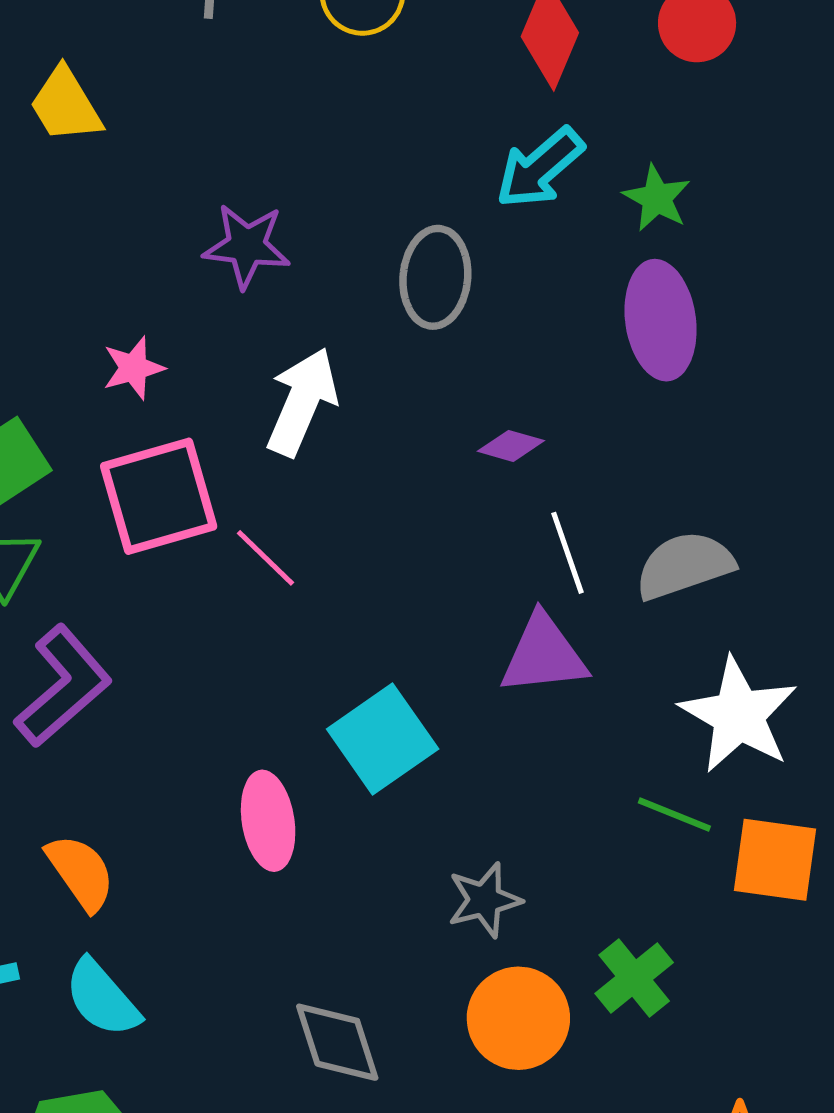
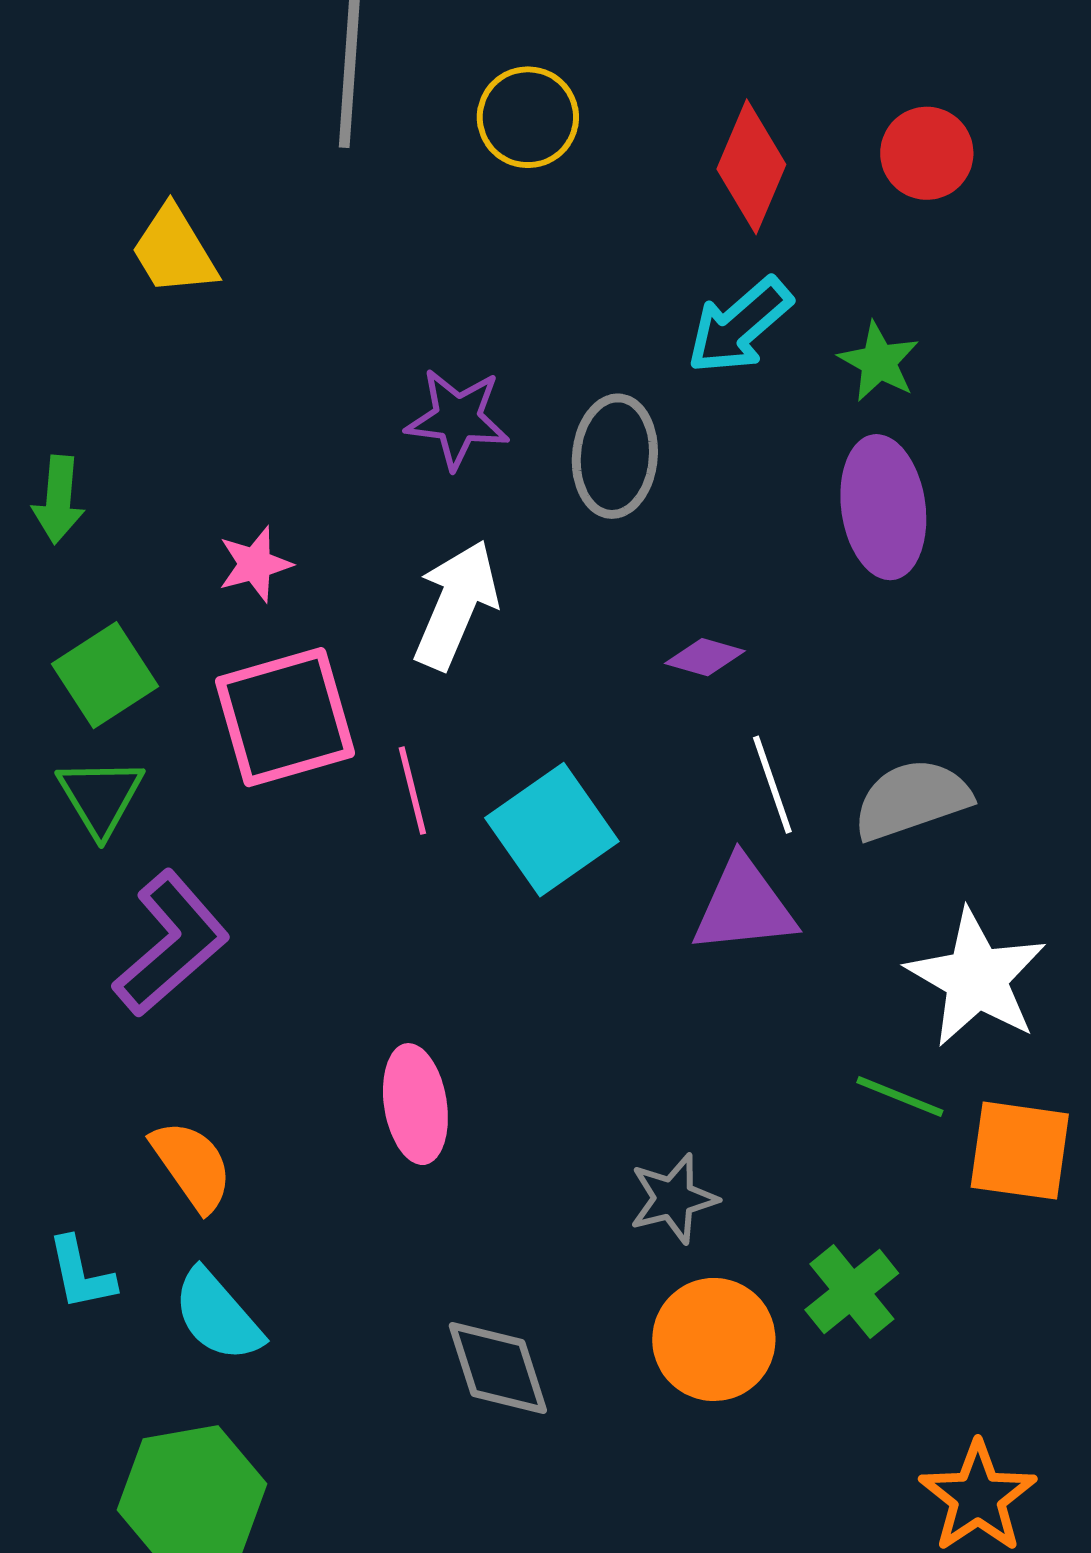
purple star: (247, 246) -> (457, 419), moved
pink line: (266, 558) -> (412, 791), turned 32
cyan square: (383, 739) -> (552, 830), moved

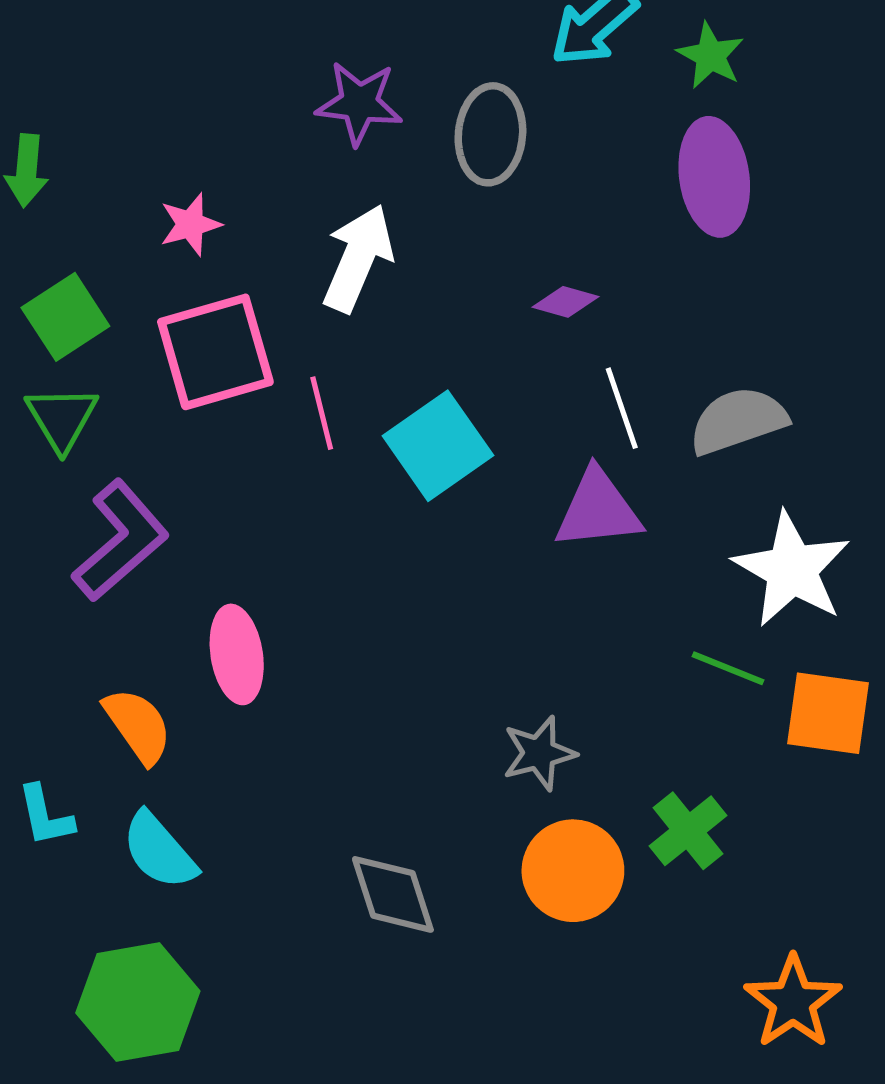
pink ellipse: (415, 1104) -> (237, 654), moved

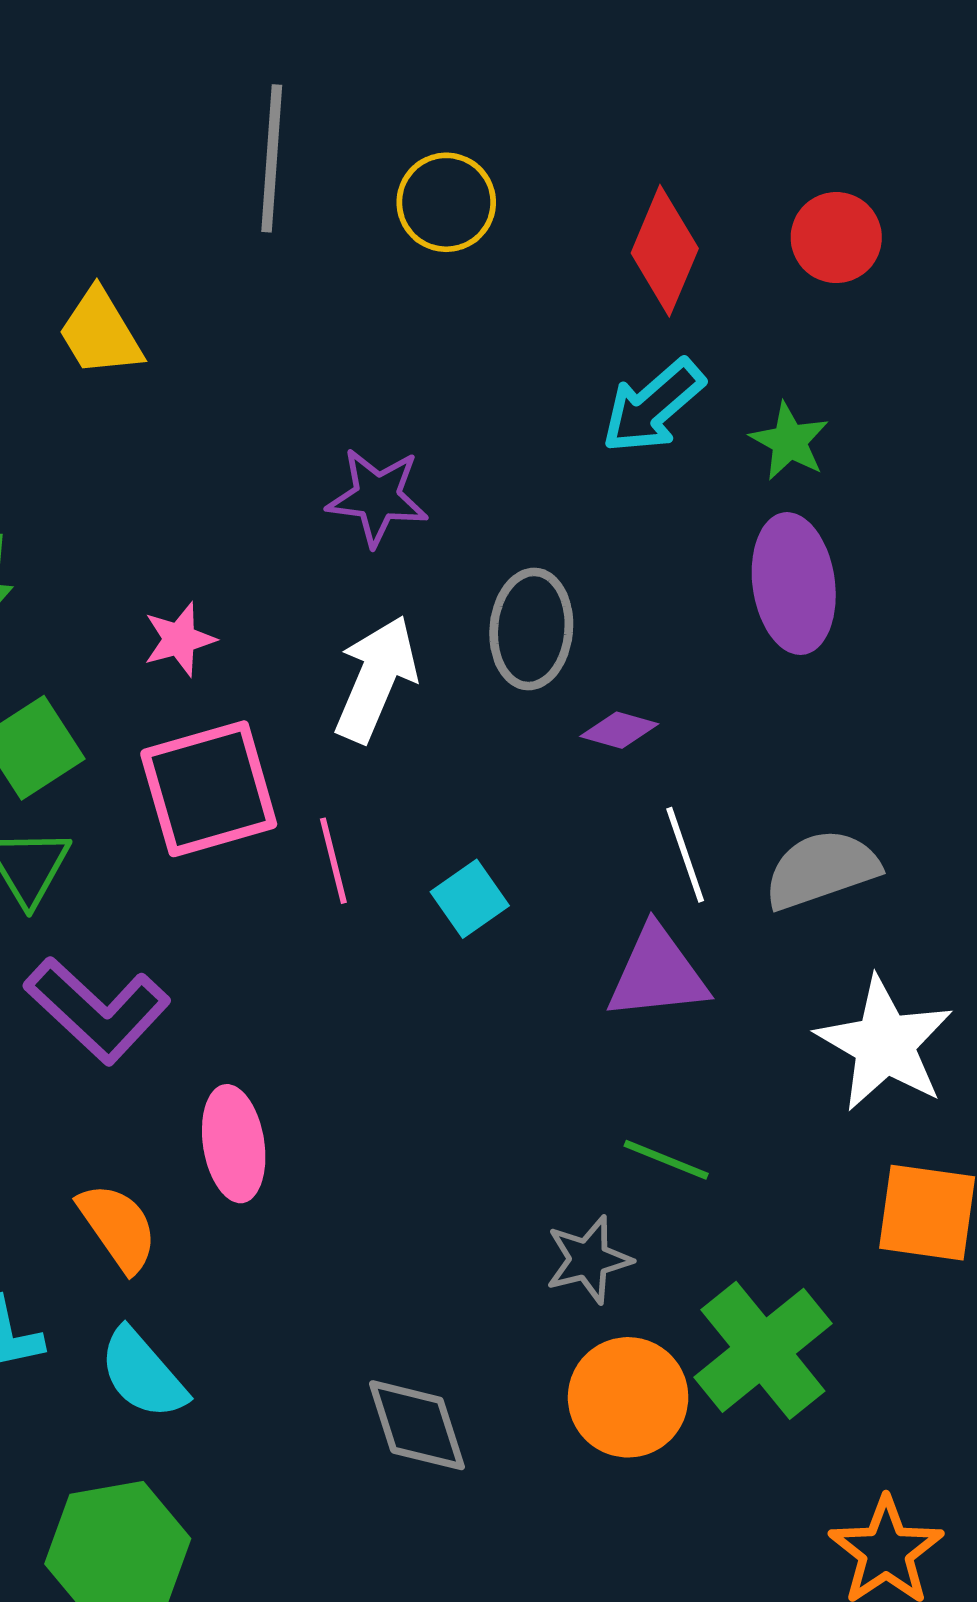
gray ellipse: (490, 134) -> (531, 629), moved
cyan square: (438, 446) -> (470, 899), size x0.6
purple L-shape: (120, 541) -> (97, 1010), turned 84
green line: (728, 668) -> (666, 1160), moved
green cross: (688, 831) -> (763, 1350), size x1.5

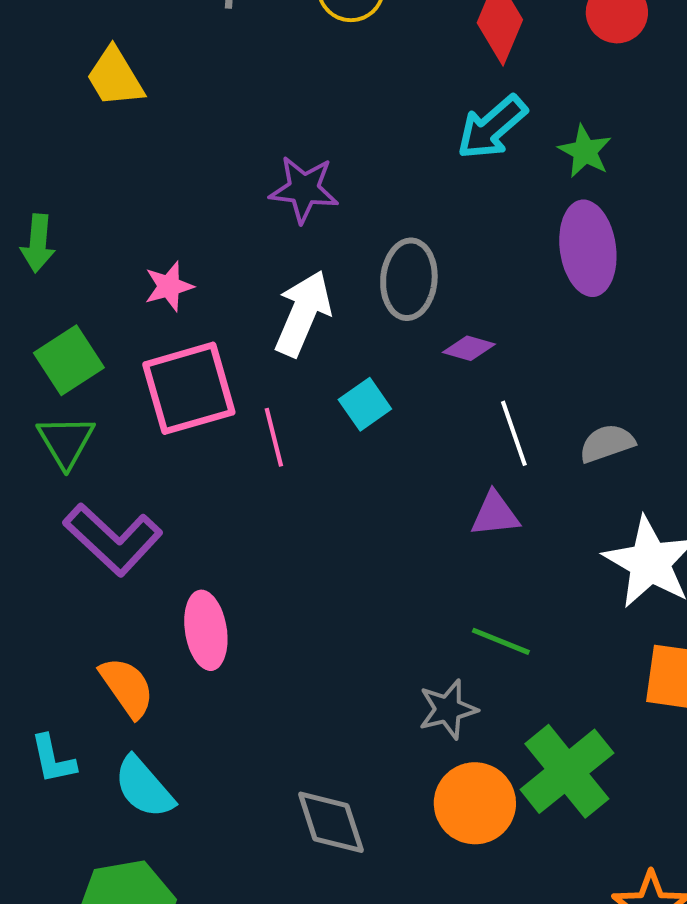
gray semicircle: (822, 869) -> (607, 443), size x0.7
cyan square: (470, 899) -> (365, 404), moved
purple triangle: (657, 974) -> (495, 514), size x0.7

